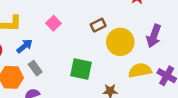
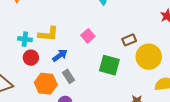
green square: (81, 69) -> (109, 65), moved

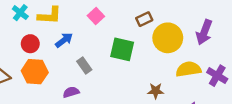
cyan cross: (25, 39) -> (20, 13), moved, turned 32
gray rectangle: (69, 76) -> (84, 65), moved
orange hexagon: (46, 84) -> (35, 72), moved

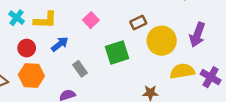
green square: (122, 49) -> (117, 52), turned -30

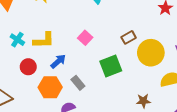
orange hexagon: (31, 75) -> (50, 87), moved

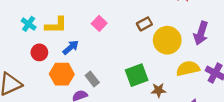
green square: (111, 66) -> (137, 75), moved
gray rectangle: (78, 83) -> (92, 79), moved

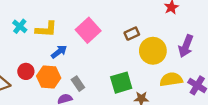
pink square: (99, 23) -> (88, 30), size x1.6
red circle: (39, 52) -> (26, 71), moved

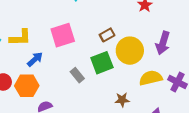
pink square: (88, 30) -> (63, 35), turned 30
green square: (121, 83) -> (102, 63), moved
gray rectangle: (78, 84) -> (77, 75), moved

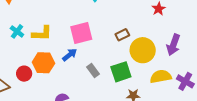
blue arrow: (35, 59) -> (70, 55), moved
green square: (102, 63) -> (121, 72), moved
orange hexagon: (27, 86) -> (43, 63), moved

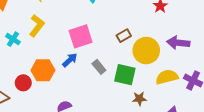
yellow L-shape: (42, 33) -> (37, 26), moved, turned -50
purple arrow: (173, 45) -> (178, 43), turned 80
gray rectangle: (93, 71) -> (99, 67), moved
green square: (121, 72) -> (125, 75), turned 35

